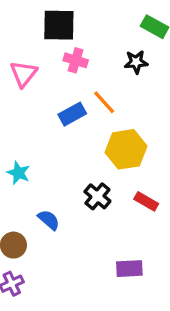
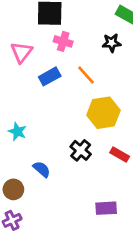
blue rectangle: (72, 114) -> (50, 76), moved

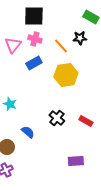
pink cross: (63, 41) -> (35, 39), moved
orange line: (86, 75) -> (61, 46), moved
yellow hexagon: (103, 113) -> (66, 75), moved

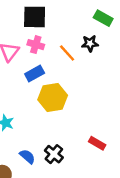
yellow hexagon: (66, 75) -> (53, 98), moved
black cross: (57, 118) -> (54, 154), moved

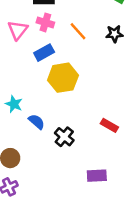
black star: (90, 43) -> (114, 34), moved
blue semicircle: (27, 156) -> (37, 122), moved

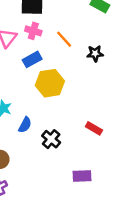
black star: (114, 34) -> (95, 53), moved
blue semicircle: (37, 122) -> (25, 125), turned 77

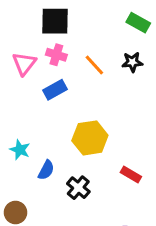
black star: (95, 53) -> (132, 62), moved
yellow hexagon: (50, 83) -> (90, 138), moved

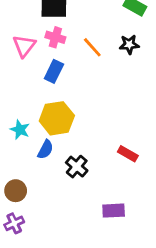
blue rectangle: (55, 90) -> (54, 71), turned -35
yellow hexagon: (90, 138) -> (57, 118), moved

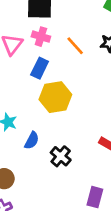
yellow hexagon: (57, 118) -> (55, 97), moved
purple rectangle: (114, 211) -> (95, 197), turned -72

